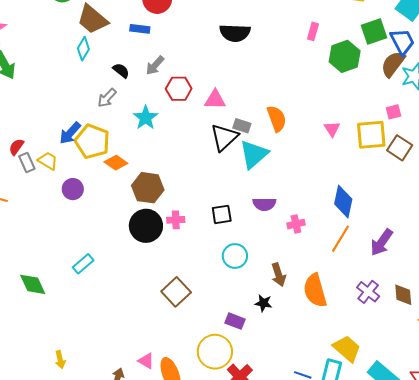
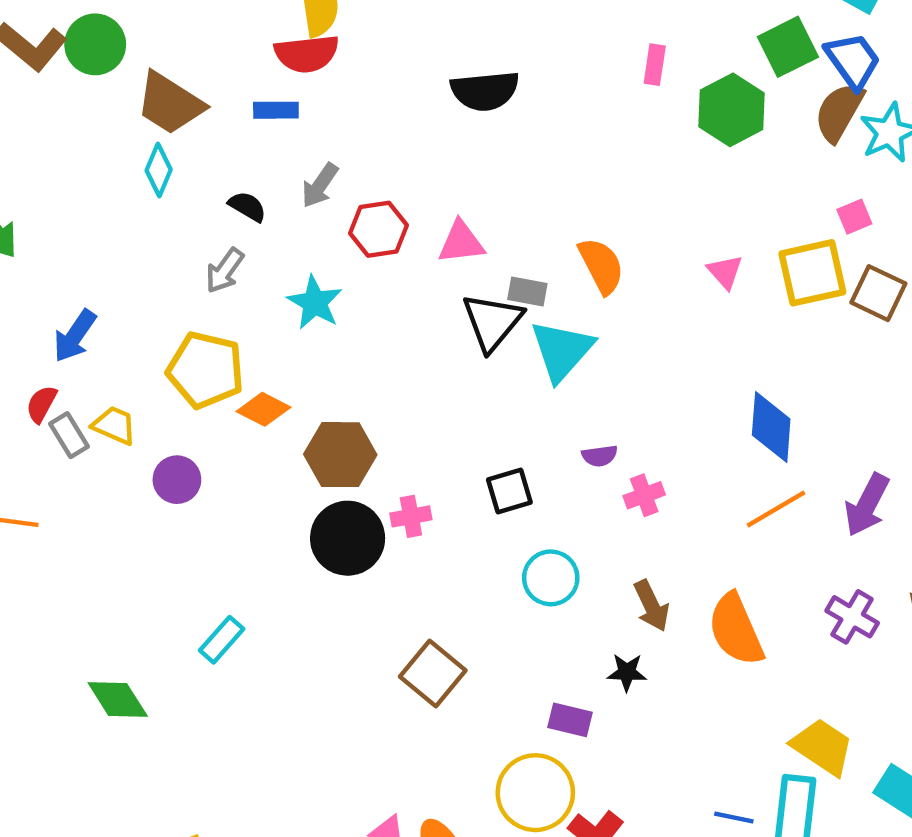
blue arrow: (70, 133) -> (75, 336), moved
purple semicircle: (264, 204) -> (600, 456), size x0.7
pink cross: (296, 224) -> (644, 495), moved
orange line: (340, 239) -> (776, 509), turned 36

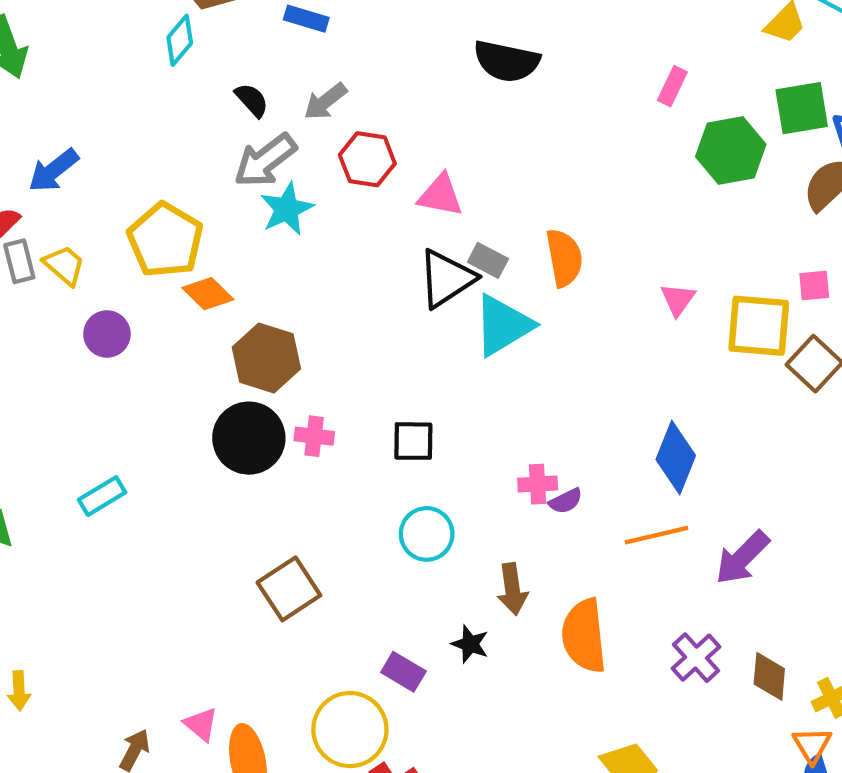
gray arrow: (225, 271) -> (265, 160), moved, size x1.4
purple semicircle: (600, 456) -> (566, 501), moved, turned -36

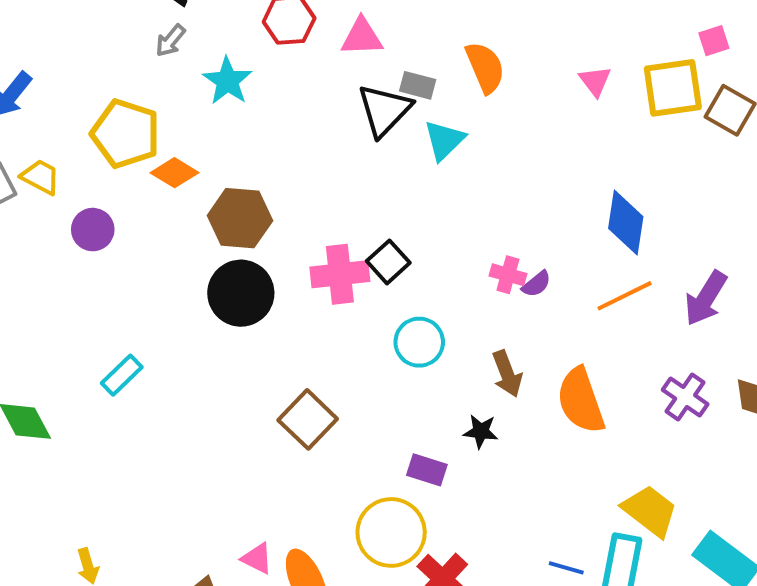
gray arrow: (265, 160) -> (170, 41), moved, size x0.6
cyan triangle: (503, 325) -> (444, 140), size x0.7
pink cross: (314, 436) -> (340, 274), moved, size x1.6
black square: (413, 441) -> (388, 262), turned -30
pink cross: (538, 484) -> (508, 275), turned 32

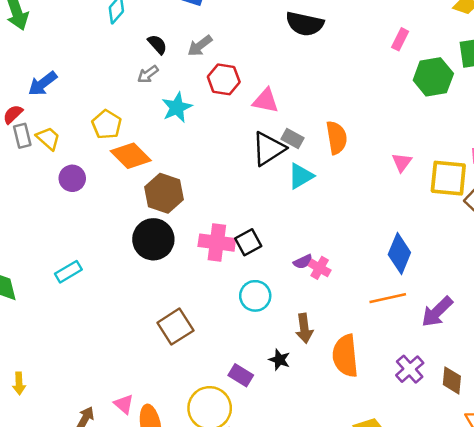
yellow pentagon: (126, 134) -> (107, 125), size x0.7
orange diamond: (175, 173) -> (131, 156), size x1.4
purple semicircle: (536, 284) -> (303, 262), moved

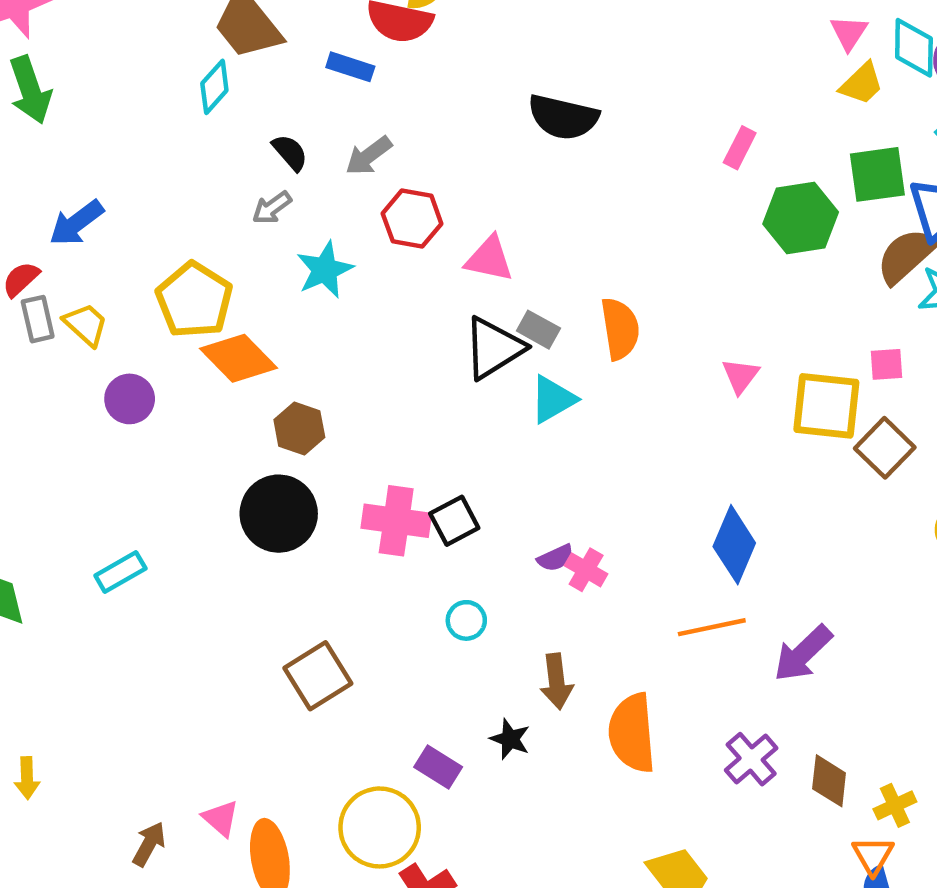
yellow pentagon: (107, 125) -> (194, 300), size x1.4
brown hexagon: (164, 193) -> (299, 428), size x0.7
cyan circle: (255, 296) -> (466, 620), size x0.7

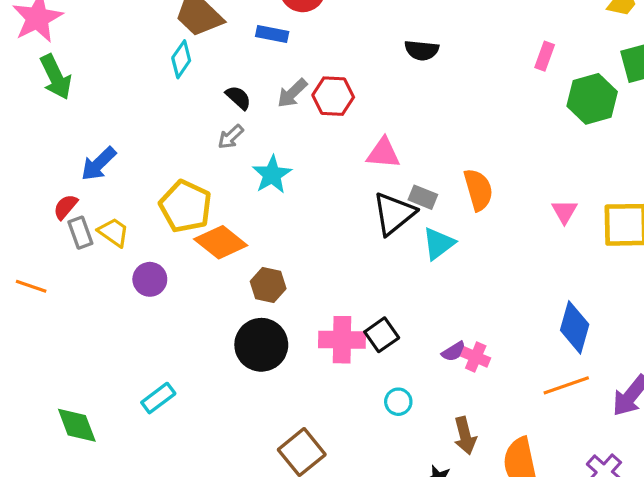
black semicircle: (563, 117) -> (422, 50), size x0.7
red hexagon: (412, 219) -> (333, 96), moved

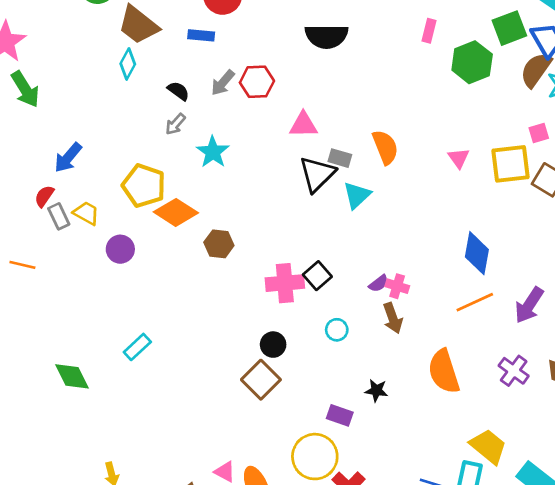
black semicircle: (422, 50) -> (326, 36), size x1.5
black circle: (261, 345) -> (273, 345), moved, size x0.6
brown arrow: (465, 436) -> (393, 318), moved

